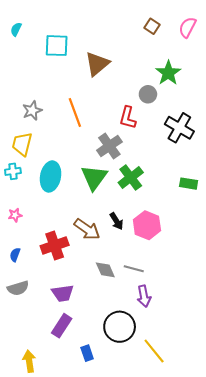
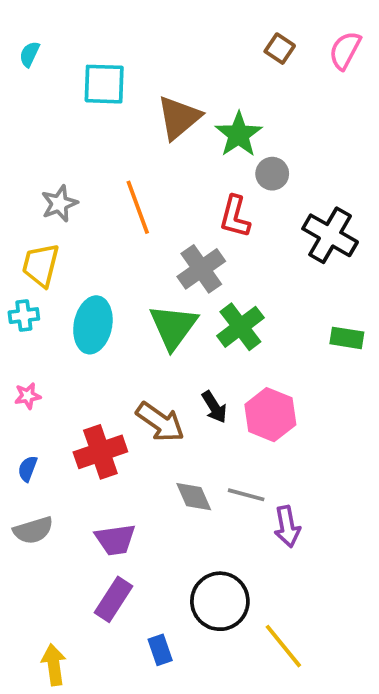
green star: (168, 73) -> (239, 134), moved
purple arrow: (144, 296) -> (287, 527), moved

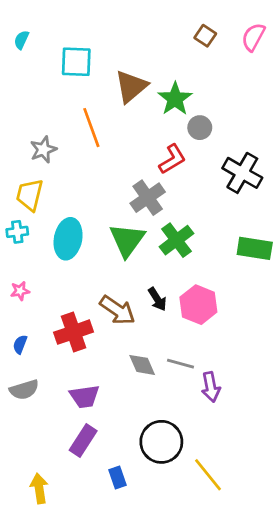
orange line: (138, 207) -> (91, 128), moved
red L-shape: (235, 217) -> (172, 159), turned -136
green rectangle: (347, 338) -> (255, 248), size x1.4

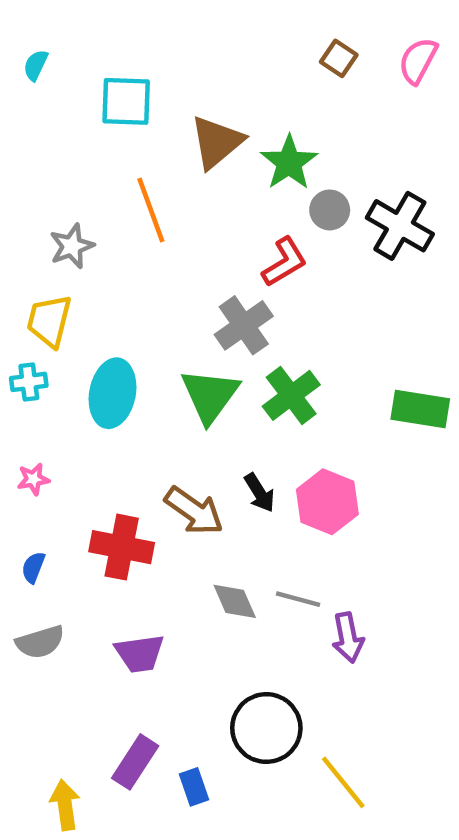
black cross: (242, 173) -> (400, 226), moved
red cross: (74, 332) -> (122, 547), turned 30
purple rectangle: (83, 440) -> (135, 762), moved

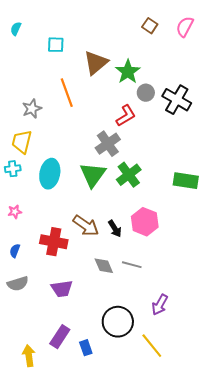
cyan square: (126, 101) -> (56, 45), size x0.7
black arrow: (260, 493) -> (115, 229), moved
purple arrow: (348, 638) -> (160, 305), moved, turned 40

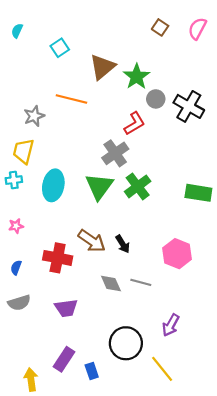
cyan square: (56, 45) -> (60, 48), turned -36
orange line: (67, 93) -> (71, 99), turned -56
pink hexagon: (145, 222) -> (177, 254), moved

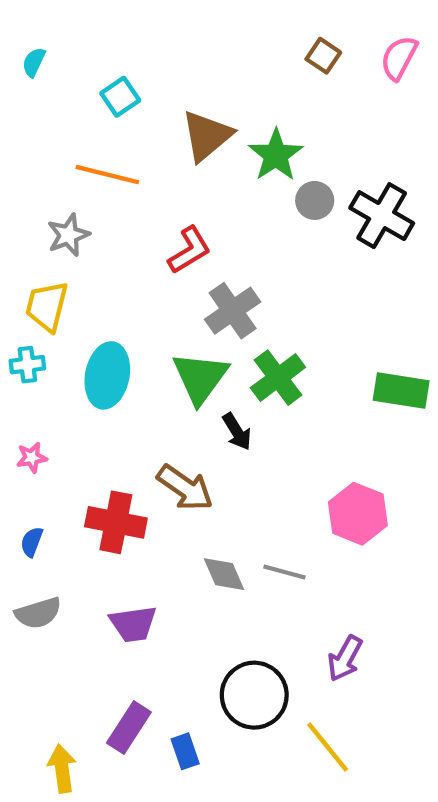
orange line: (71, 99) -> (107, 175), moved
red L-shape: (134, 123) -> (189, 250), moved
black arrow: (123, 244) -> (237, 432), moved

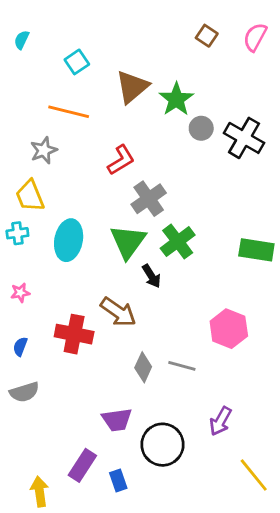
yellow trapezoid: (47, 306) -> (30, 196), turned -36
gray diamond: (224, 574) -> (143, 367), turned 48
purple trapezoid: (133, 624) -> (117, 420), moved
yellow line: (328, 747) -> (254, 475), moved

